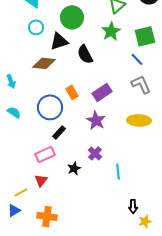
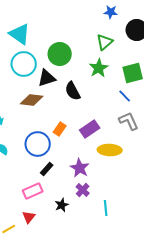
cyan circle: (36, 27) -> (24, 64), size x1.6
orange rectangle: (72, 92) -> (60, 129), turned 64
purple star: (96, 120) -> (80, 168), moved
yellow ellipse: (139, 120) -> (110, 150), moved

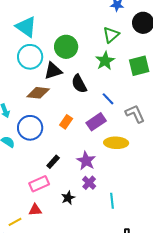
blue line: (125, 96) -> (108, 99), moved
blue circle: (38, 144) -> (30, 128), moved
red triangle: (29, 217) -> (35, 210), turned 48

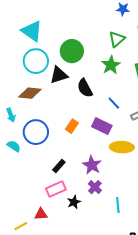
brown diamond: (38, 93) -> (30, 93), moved
purple rectangle: (96, 122) -> (102, 126), turned 60
pink rectangle: (39, 184) -> (56, 189), moved

